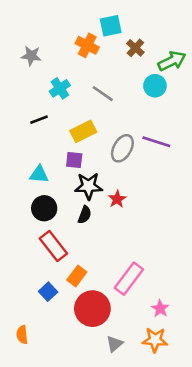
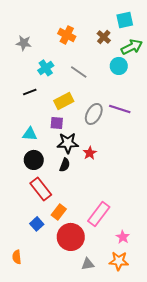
cyan square: (111, 26) -> (125, 20), moved
gray triangle: (115, 344) -> (88, 264), turned 32

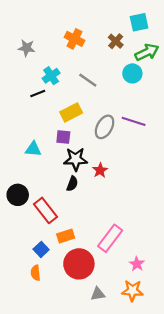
black line: (30, 92) -> (38, 94), moved
black circle: (34, 160) -> (18, 195), moved
orange rectangle: (59, 212) -> (66, 236), turned 35
orange semicircle: (17, 257) -> (35, 273), moved

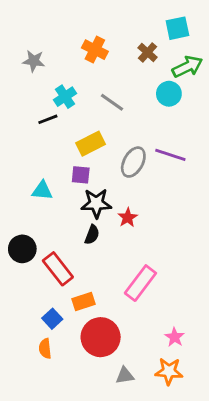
pink rectangle: (110, 238) -> (140, 283), moved

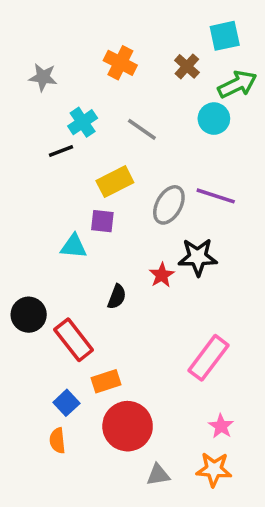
cyan triangle: (42, 191) -> (74, 246), moved
black star: (96, 203) -> (198, 257), moved
pink rectangle: (140, 283) -> (208, 358), moved

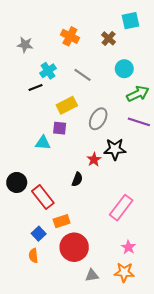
green arrow: (237, 84) -> (138, 94), moved
purple line: (216, 196) -> (139, 122), moved
black semicircle: (117, 297) -> (77, 179), moved

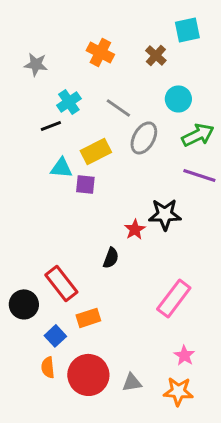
gray ellipse: (98, 119) -> (144, 138), moved
cyan triangle: (43, 143) -> (61, 168), moved
black circle: (17, 182) -> (24, 304), moved
red circle: (74, 247) -> (88, 375), moved
gray triangle: (92, 275) -> (132, 382), moved

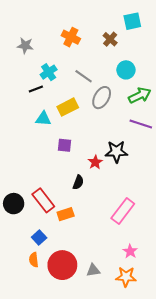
purple square: (85, 184) -> (64, 145), moved
black circle: (24, 304) -> (14, 204), moved
orange rectangle: (88, 318) -> (66, 214), moved

